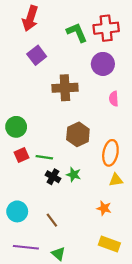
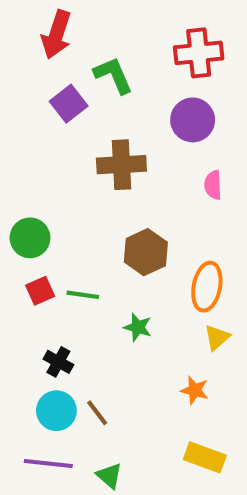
green L-shape: (77, 32) -> (113, 75), moved
black cross: (53, 177) -> (58, 362), moved
yellow triangle: (116, 180) -> (217, 337), turned -32
cyan circle: (17, 211) -> (56, 411), moved

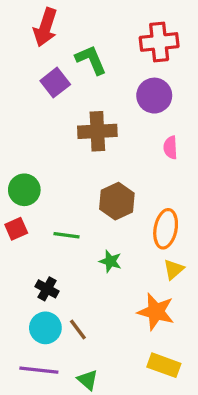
red square: (40, 291) -> (16, 229), moved
orange star: (195, 390) -> (156, 312), size x1.6

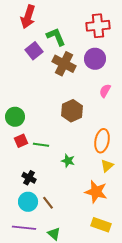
brown cross: (97, 131) -> (64, 64), moved, turned 30
pink semicircle: (170, 148) -> (105, 91), turned 32
brown hexagon: (117, 201) -> (72, 111), moved
red square: (16, 229) -> (21, 141), moved

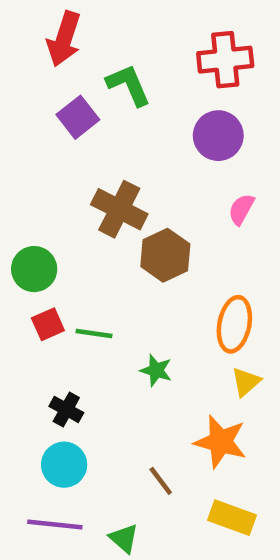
brown cross: (64, 64) -> (119, 209), moved
brown line: (48, 203) -> (161, 481), moved

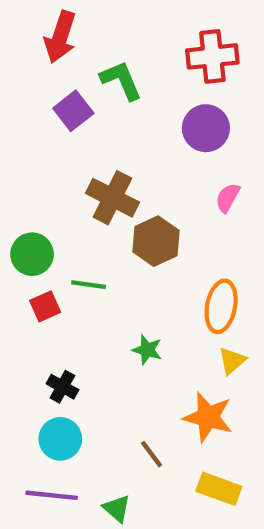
green line: (94, 334) -> (89, 285), moved

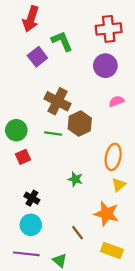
pink semicircle: (228, 198) -> (116, 101), turned 40
green line: (89, 285) -> (53, 134), moved

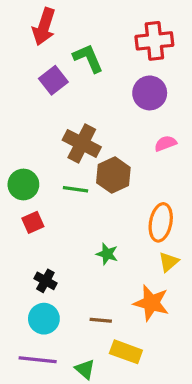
brown line: (78, 233) -> (101, 320), moved, turned -48
yellow rectangle: (112, 250) -> (126, 352), moved

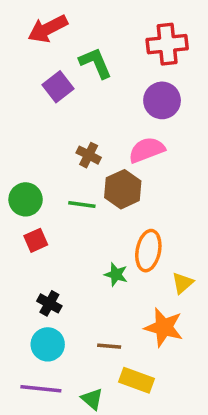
red arrow: (44, 27) -> (48, 29), turned 45
brown cross: (82, 143) -> (89, 155), size x0.6
pink semicircle: (165, 143) -> (147, 150), moved, size x1.5
orange ellipse: (161, 222) -> (148, 251), moved

